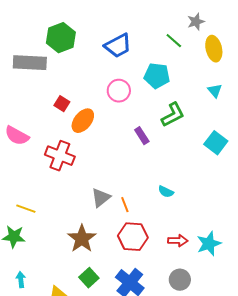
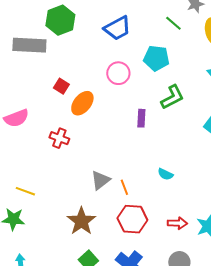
pink semicircle: (17, 136) -> (16, 118), turned -50
purple rectangle: (142, 136) -> (141, 118), turned 36
red cross: (60, 156) -> (59, 138), size x0.7

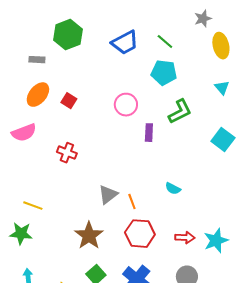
green line: (173, 23) -> (165, 42), moved
gray rectangle: (29, 45) -> (37, 60), size x0.5
pink circle: (118, 73) -> (126, 105), moved
orange ellipse: (82, 103) -> (38, 95), moved

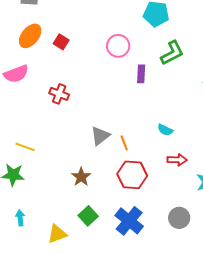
brown star: (89, 236) -> (81, 177), size x0.7
red arrow: (185, 238) -> (177, 160), moved

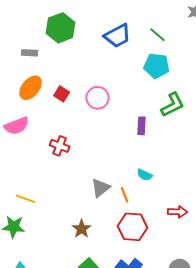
pink circle: (118, 46) -> (98, 98), moved
cyan semicircle: (165, 130) -> (145, 175), moved

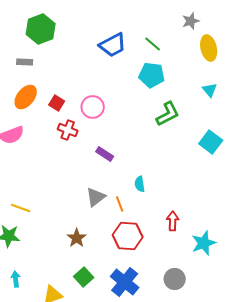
green hexagon: (61, 28) -> (41, 29), moved
purple rectangle: (142, 126) -> (105, 154), moved, turned -60
red cross: (60, 146) -> (68, 130), moved
cyan semicircle: (145, 175) -> (140, 184), turned 56
red arrow: (178, 212) -> (173, 221), turned -90

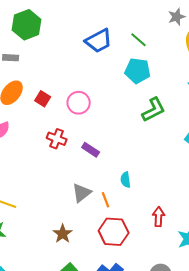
red cross: (68, 130) -> (57, 139), moved

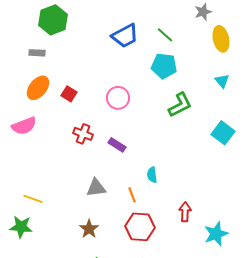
pink circle: (79, 103) -> (118, 98), moved
gray triangle: (82, 193) -> (96, 188), moved, turned 30

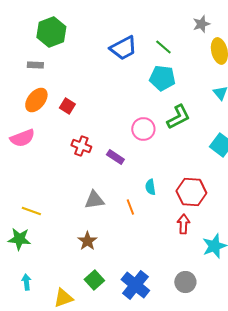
pink circle: (118, 98) -> (143, 129), moved
red hexagon: (140, 227) -> (191, 192), moved

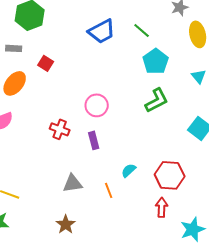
cyan pentagon: (162, 78) -> (156, 61), moved, turned 30
red square: (67, 106) -> (46, 63), moved
pink circle: (143, 129) -> (97, 105), moved
purple rectangle: (115, 157) -> (94, 140), turned 42
cyan semicircle: (150, 187) -> (129, 170), turned 56

